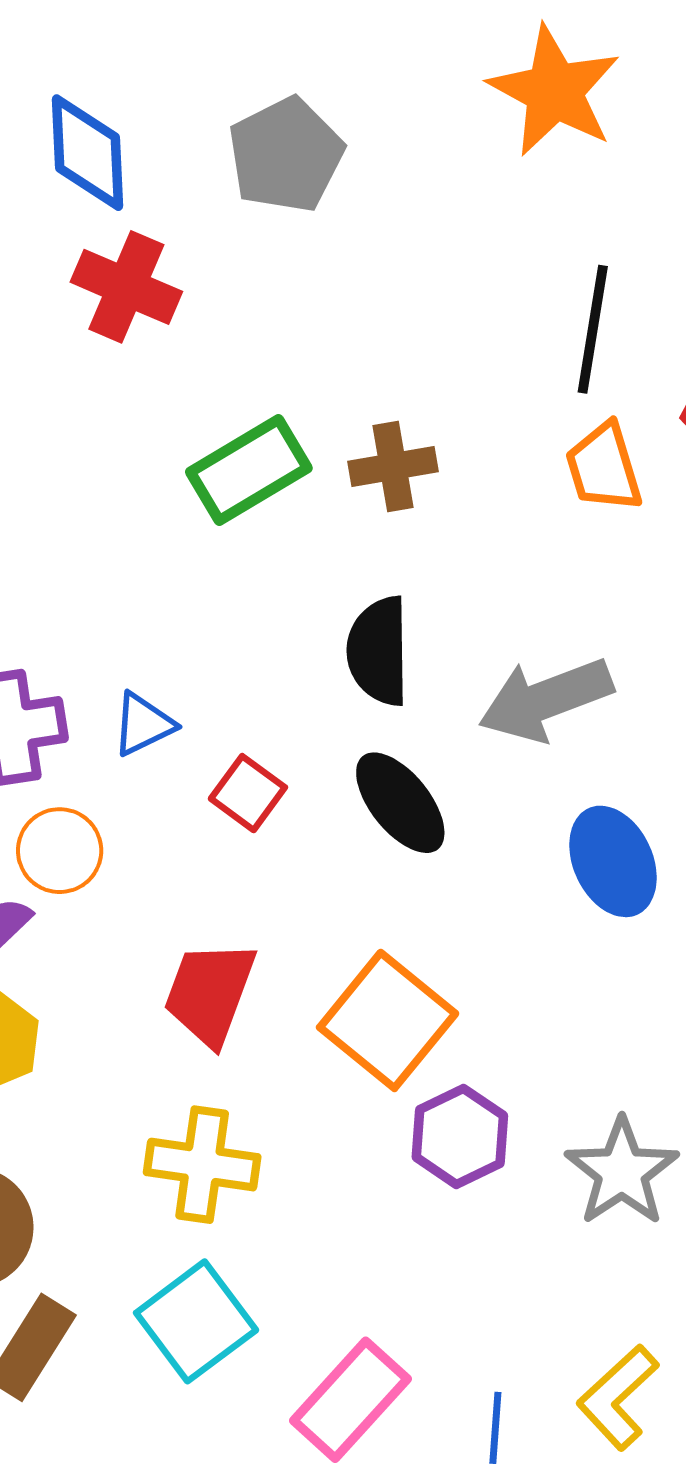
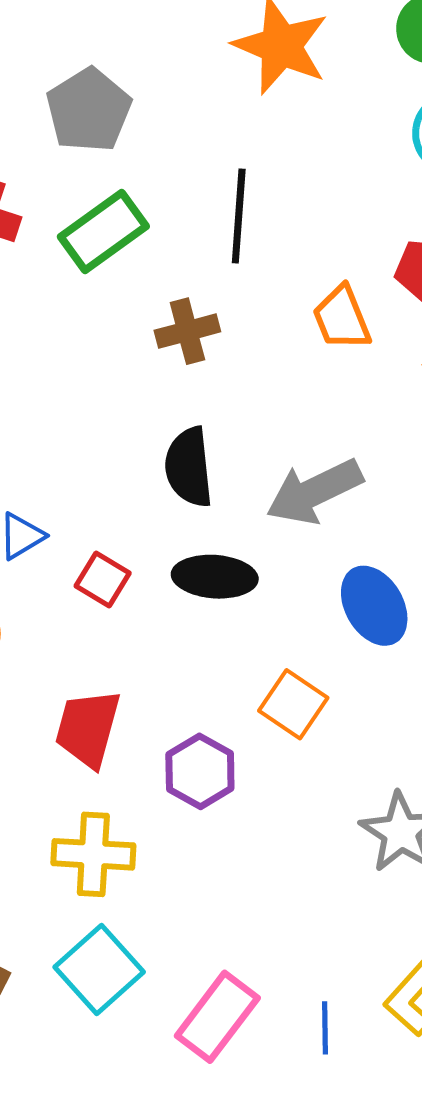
black line: (593, 329) -> (239, 216), moved
green rectangle: (249, 470) -> (103, 231), moved
black ellipse: (400, 803) -> (215, 577), turned -42
orange square: (388, 1020) -> (293, 704), moved, size x0.7
purple hexagon: (460, 1136) -> (200, 771), moved

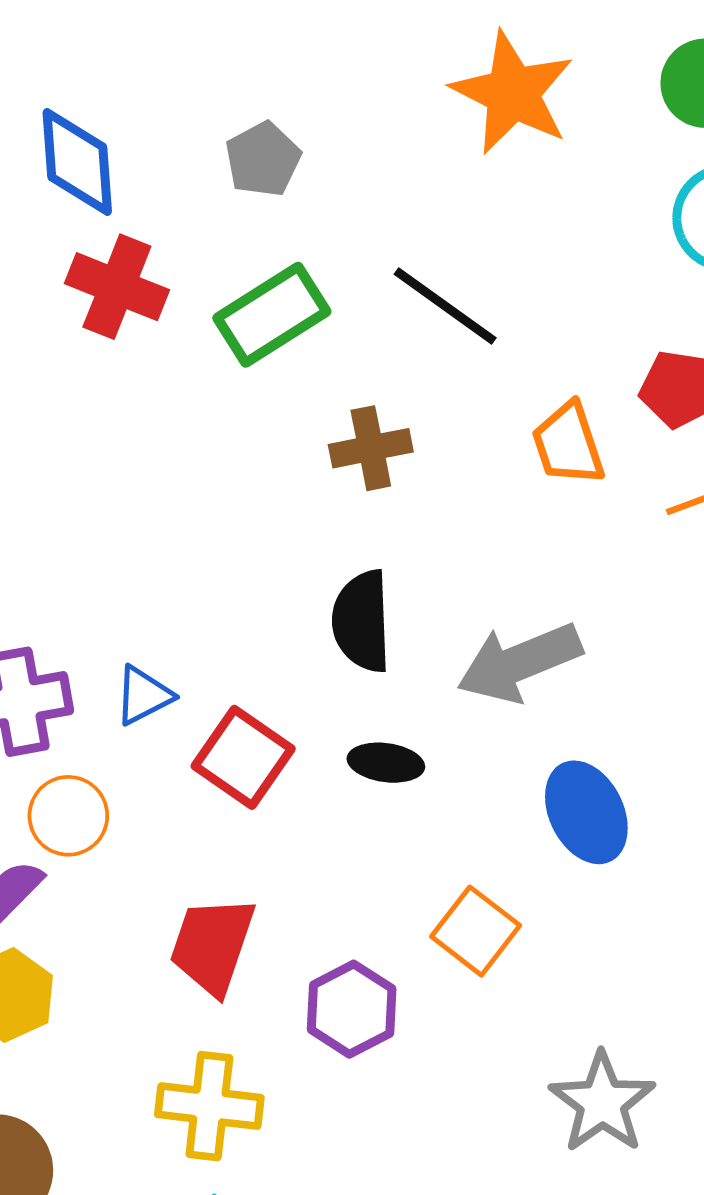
gray pentagon: (89, 110) -> (263, 159), size x0.7
black line: (239, 216) -> (445, 306), turned -62
black ellipse: (215, 577) -> (386, 763), size x0.7
red square: (103, 579) -> (243, 757), size x1.4

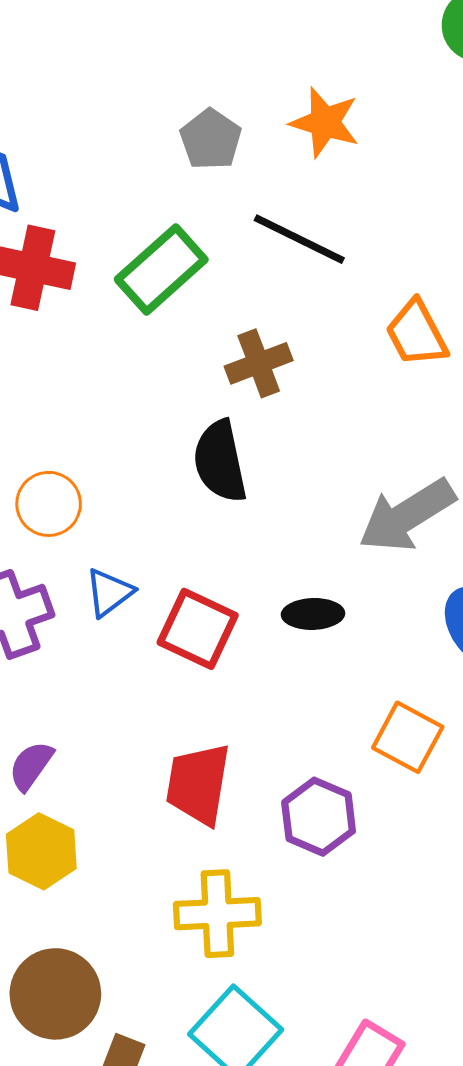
orange star: (513, 93) -> (325, 122), moved, size x0.7
gray pentagon: (263, 159) -> (211, 139), moved
black semicircle: (362, 621) -> (220, 461), moved
orange circle: (68, 816) -> (49, 504), moved

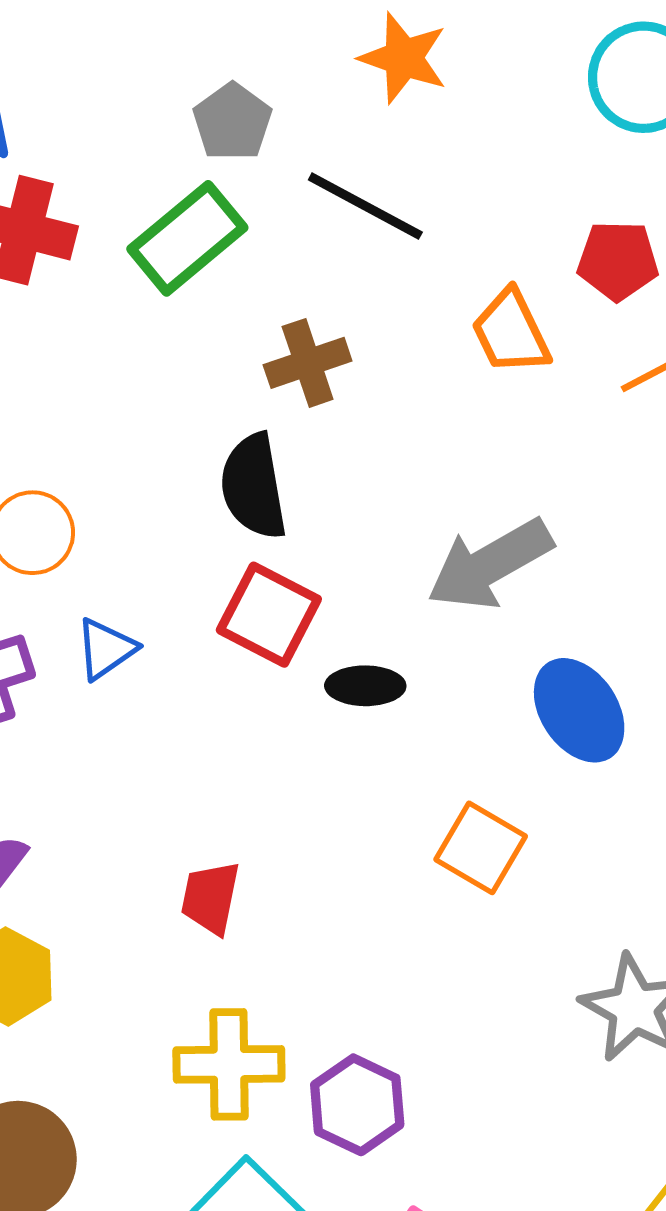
gray pentagon: (211, 139) -> (232, 122), moved
red square: (198, 629) -> (269, 615), moved
red trapezoid: (198, 784) -> (210, 898), size x0.7
purple hexagon: (319, 817) -> (357, 1105), moved

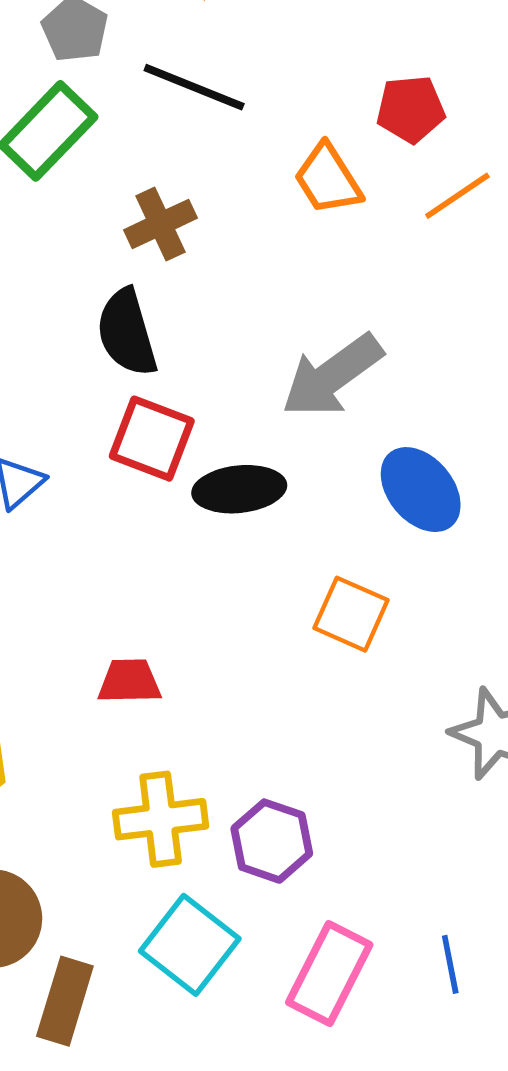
black ellipse: (365, 686) -> (239, 489), size x1.4
red trapezoid: (210, 898) -> (129, 681), turned 84

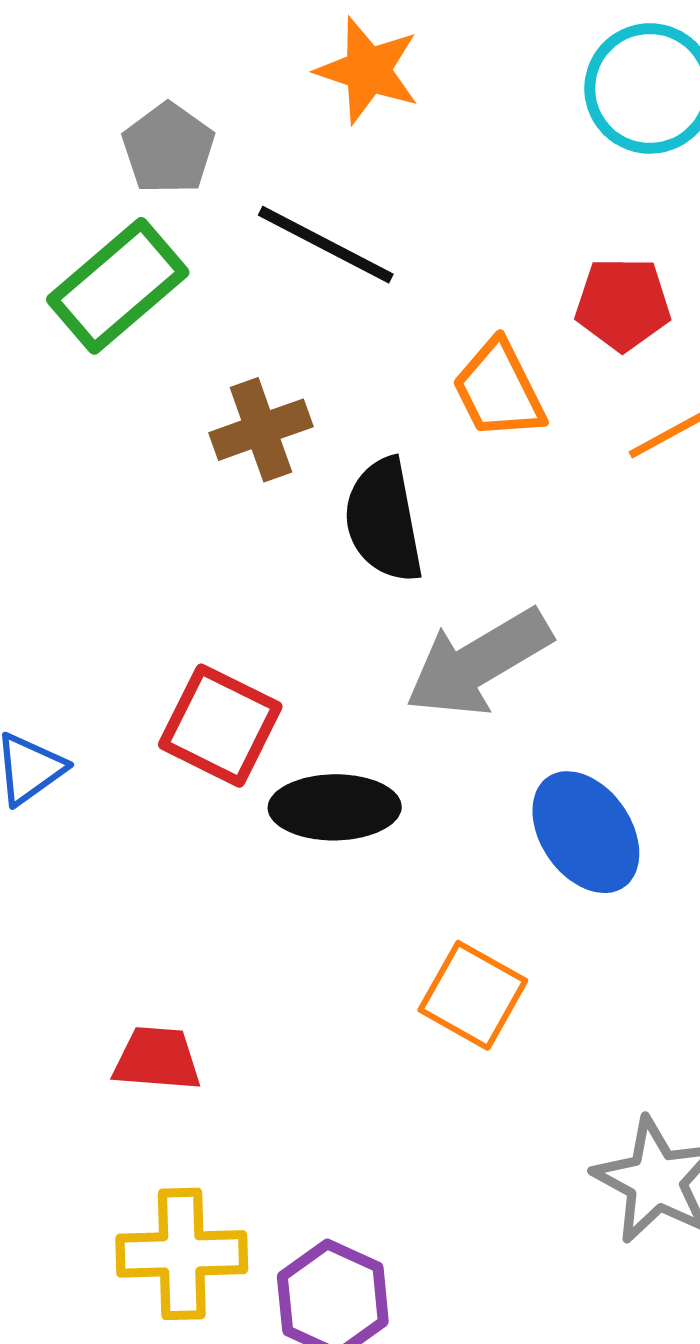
black semicircle: (127, 333) -> (384, 520), moved

